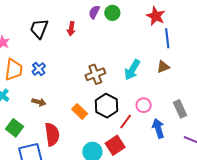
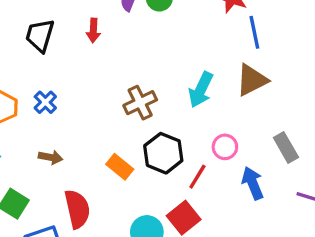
brown triangle: (163, 67) -> (252, 80), size x1.5

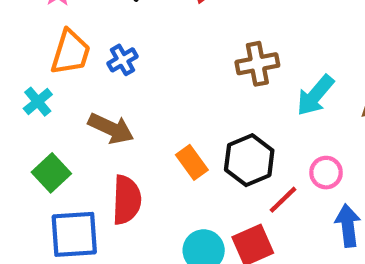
brown cross: (140, 103) -> (257, 64), moved
brown arrow: (51, 157) -> (111, 128), size x1.5

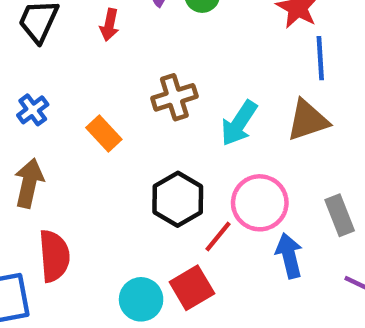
brown arrow: (111, 128) -> (29, 183), turned -96
orange rectangle: (192, 162) -> (104, 134), moved
pink circle: (326, 173) -> (260, 203), size x1.6

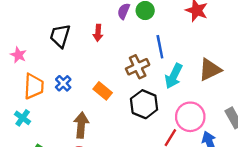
blue line: (320, 58) -> (160, 47), moved
brown arrow: (29, 183) -> (81, 125), moved
black hexagon: (178, 199) -> (144, 104), moved

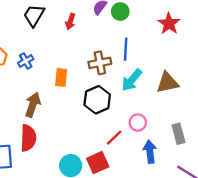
orange rectangle: (103, 91) -> (61, 77), turned 42
pink circle: (190, 117) -> (138, 123), size x0.6

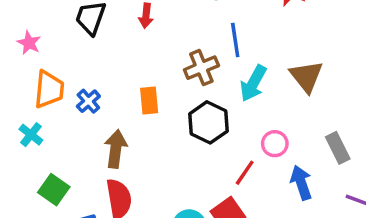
blue cross: (26, 61) -> (88, 101), moved
brown triangle: (167, 83) -> (306, 76), turned -45

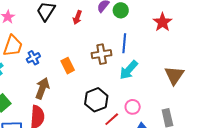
brown triangle: (306, 76) -> (174, 75), moved
orange rectangle: (149, 100) -> (68, 66), turned -35
black hexagon: (209, 122) -> (96, 100), moved

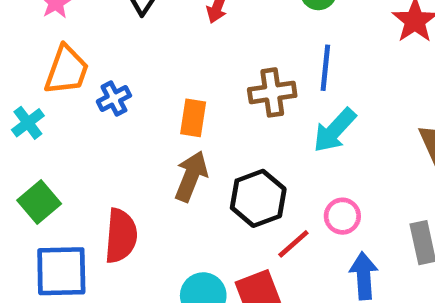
orange rectangle: (68, 66) -> (193, 118), turned 35
brown arrow: (42, 88) -> (191, 176), moved

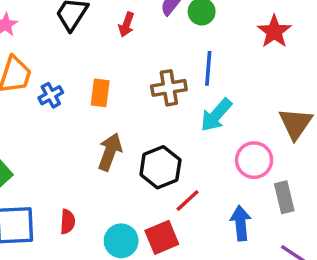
orange rectangle: (193, 118) -> (100, 93), moved
pink circle: (342, 216) -> (254, 160), moved, size x1.4
red semicircle: (121, 236) -> (68, 222), moved, size x0.6

